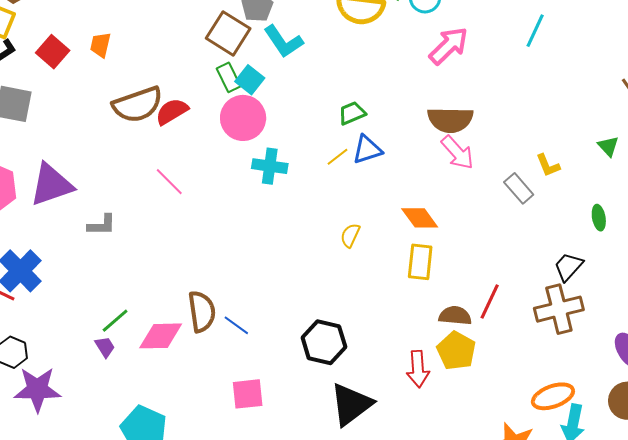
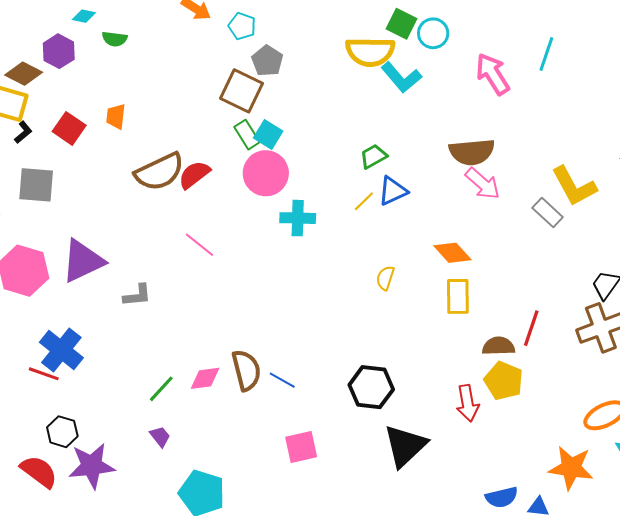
cyan L-shape: (283, 42) -> (401, 77), moved
pink arrow: (449, 46) -> (493, 74), moved, turned -72
yellow L-shape: (548, 165) -> (574, 186), size x1.8
pink diamond: (161, 336) -> (205, 378), moved, size x0.7
purple trapezoid: (105, 347) -> (160, 436), moved

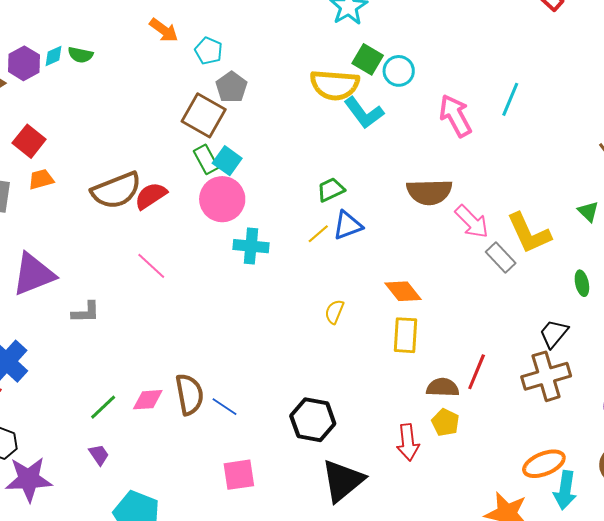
cyan diamond: (84, 16) -> (53, 56), moved, turned -40
orange trapezoid: (116, 117) -> (41, 179), moved, turned 64
pink arrow: (483, 184) -> (472, 222), moved
yellow pentagon: (504, 381) -> (445, 422), size x0.7

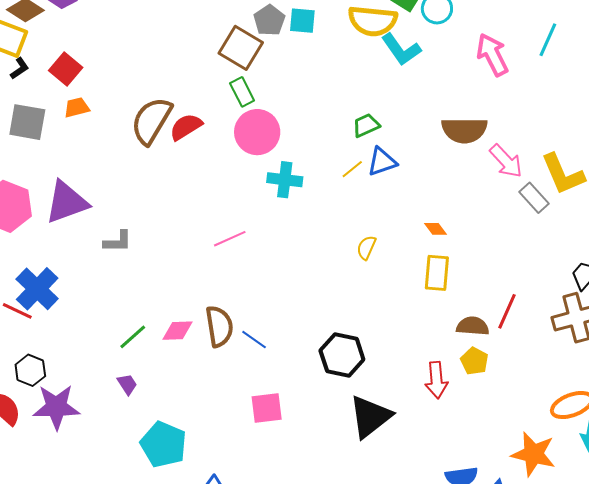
cyan square: (227, 161) -> (302, 21), moved, turned -32
brown semicircle: (116, 190) -> (151, 121), turned 141
pink line: (151, 266) -> (230, 239), moved, turned -68
orange diamond: (403, 291) -> (436, 229), size x0.6

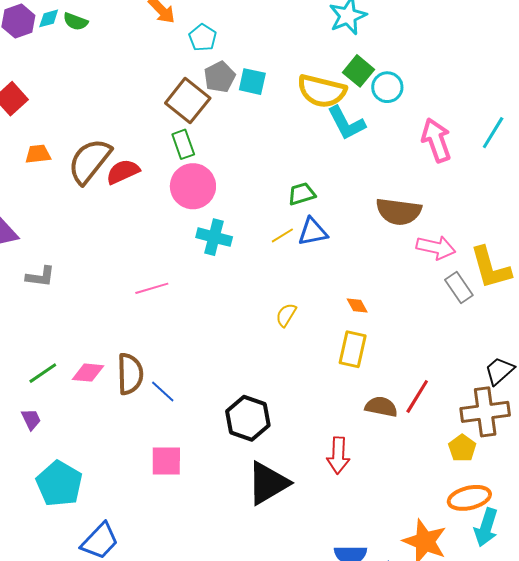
orange trapezoid: (77, 108) -> (38, 154), moved
pink arrow: (506, 161) -> (436, 247), turned -42
yellow pentagon: (474, 361) -> (462, 448), moved

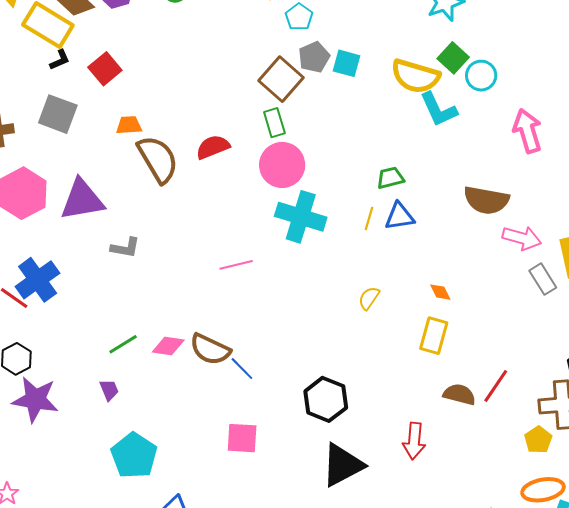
brown semicircle: (90, 161) -> (158, 159), moved, turned 108
yellow line: (282, 235) -> (369, 218), turned -45
cyan cross: (214, 237) -> (301, 217), size x1.4
brown semicircle: (130, 374) -> (210, 349), turned 114

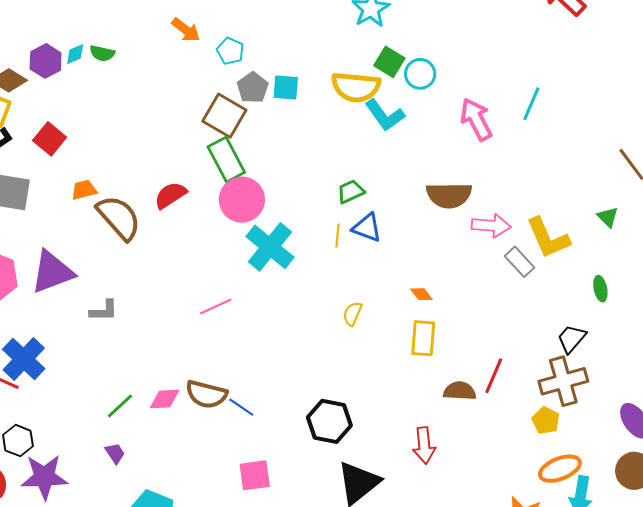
green rectangle: (274, 123) -> (226, 160), size x1.5
blue triangle: (400, 216) -> (367, 228), turned 40
cyan cross: (301, 217) -> (270, 247), turned 33

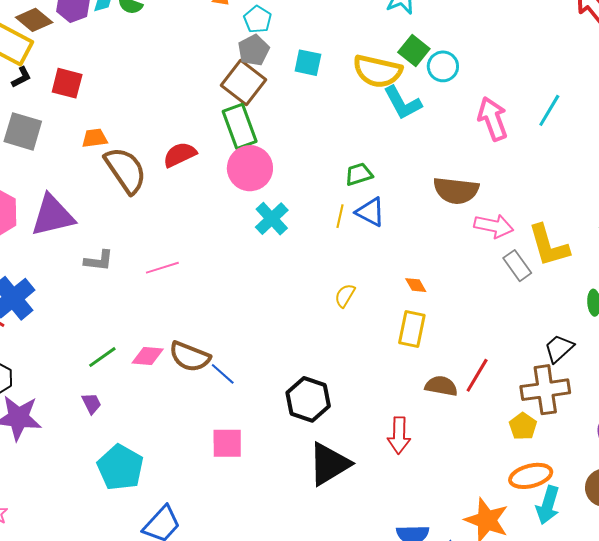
gray pentagon: (253, 88) -> (254, 50), moved
red square: (50, 139) -> (67, 83), turned -32
cyan cross: (270, 247) -> (272, 219), size x0.7
pink line: (216, 307) -> (162, 268), moved

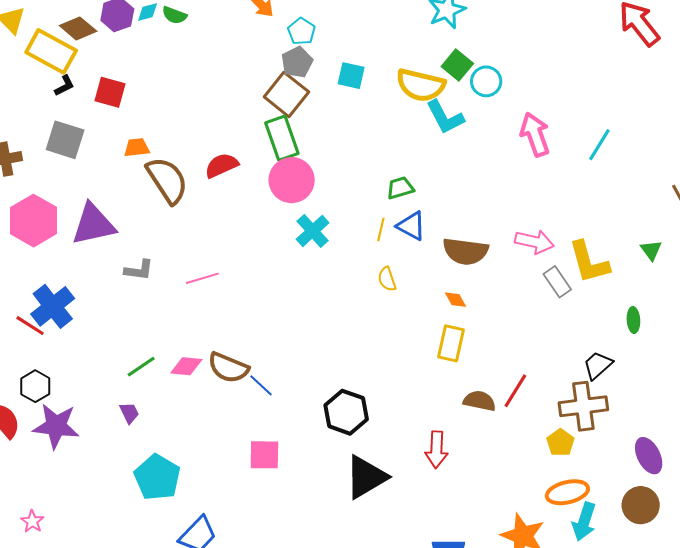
cyan line: (549, 110) -> (599, 145), moved
brown semicircle: (456, 190) -> (465, 251), moved
yellow semicircle: (345, 296) -> (387, 279), moved, turned -50

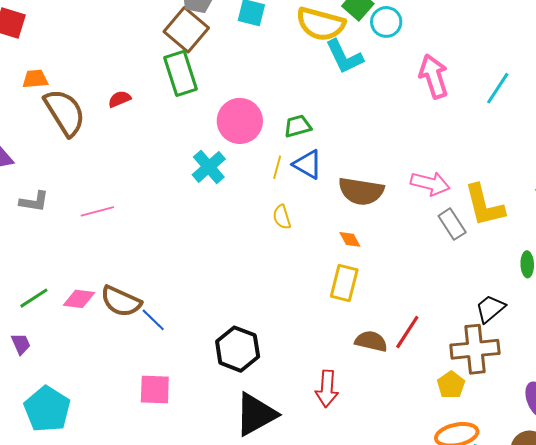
red semicircle: (222, 165) -> (119, 99), size x0.7
pink circle: (292, 180) -> (240, 121), moved

